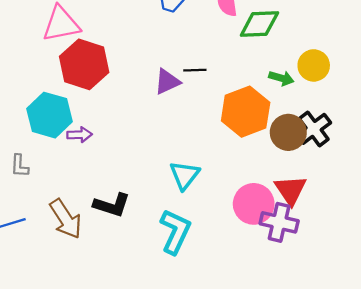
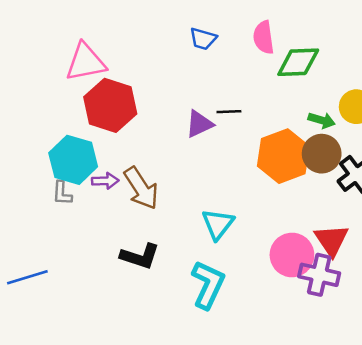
brown circle: (288, 132) -> (322, 154), moved
gray L-shape: (20, 166) -> (62, 193), moved
brown arrow: (66, 219) -> (141, 188), moved

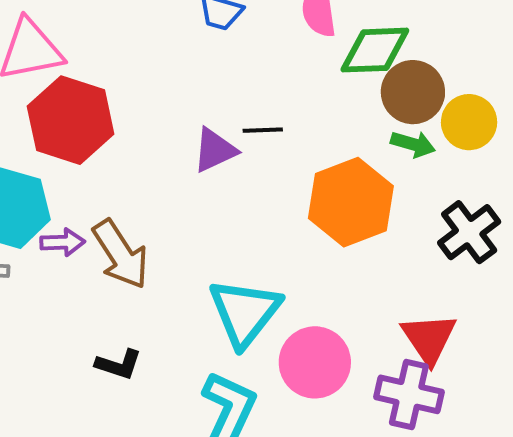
brown circle: (322, 154) -> (413, 92), moved
cyan triangle: (218, 224) -> (245, 312), size x1.4
pink circle: (292, 255) -> (315, 362), moved
black L-shape: (140, 256) -> (119, 364), size x0.7

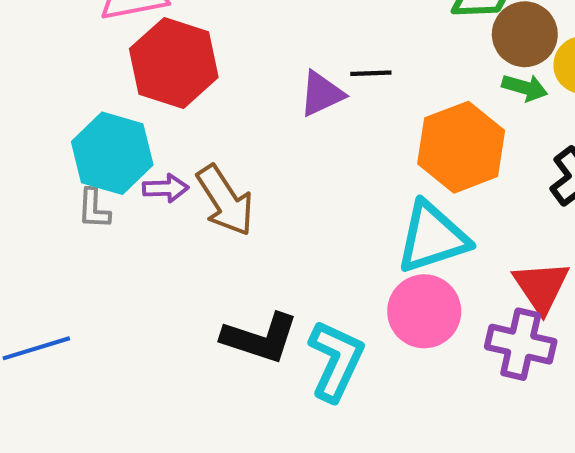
cyan triangle: (245, 312) -> (432, 237), moved, turned 34
black L-shape: (119, 364) -> (260, 338), moved, size x1.6

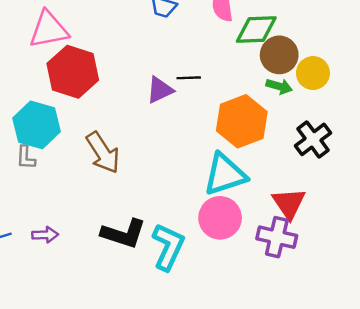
purple arrow: (166, 188) -> (45, 235), moved

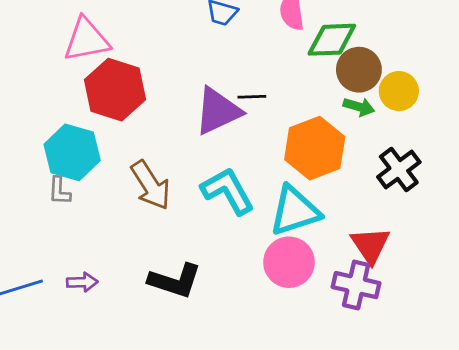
purple triangle: (160, 90) -> (218, 111), size x1.5
cyan L-shape: (168, 247) -> (228, 191), moved, turned -54

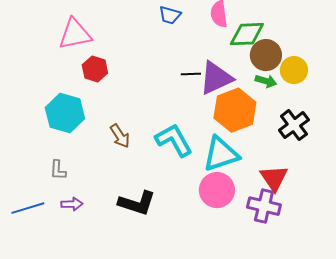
red hexagon: (115, 90) -> (95, 69), size x0.6
purple triangle: (218, 111) -> (216, 78), moved
brown arrow: (151, 185) -> (120, 136), size x0.7
gray L-shape: (59, 191) -> (58, 170), moved

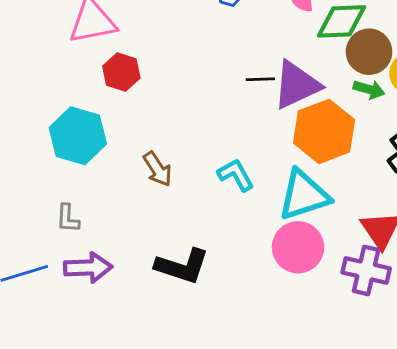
cyan L-shape: (174, 140) -> (236, 175), size x0.7
purple arrow: (72, 204) -> (88, 268), size x1.5

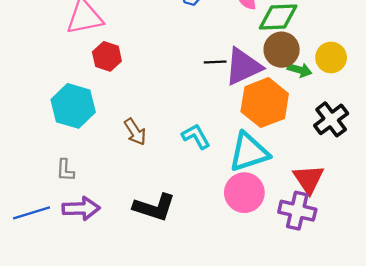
brown circle: (369, 52) -> (282, 50), moved

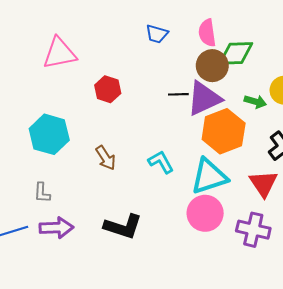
brown circle: (282, 50) -> (212, 66), moved
red hexagon: (107, 56) -> (108, 89), moved
red triangle: (309, 179) -> (264, 184), moved

